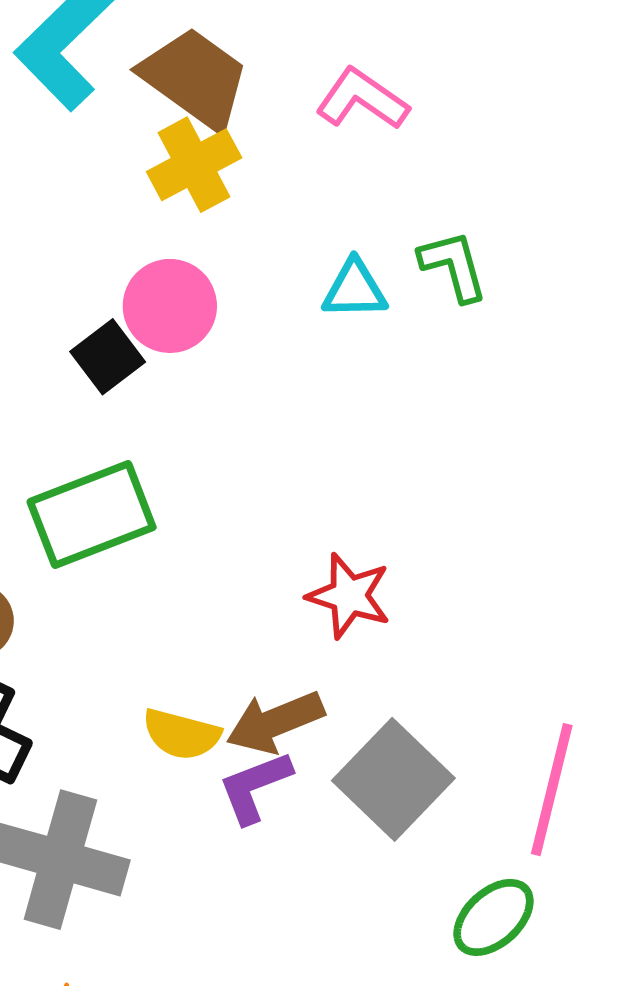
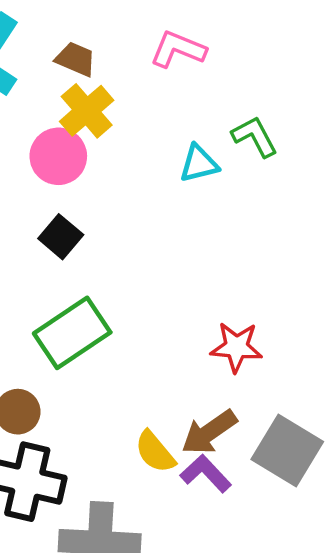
brown trapezoid: (195, 78) -> (76, 59), size x0.6
pink circle: (170, 306) -> (58, 156), moved
yellow semicircle: (181, 734) -> (155, 452), turned 48
purple L-shape: (255, 787) -> (206, 474), turned 81

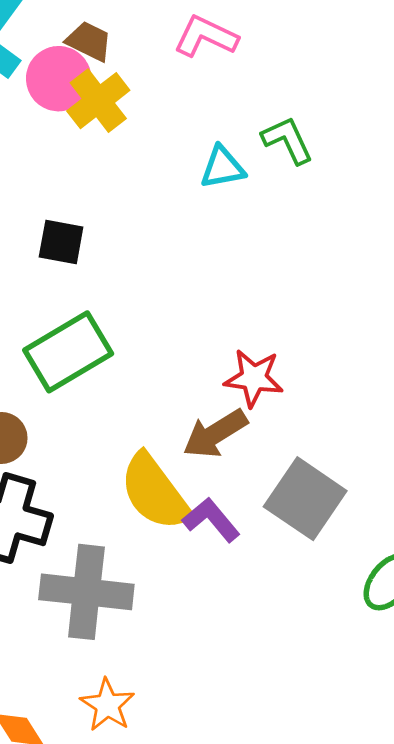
pink circle: (58, 156) -> (59, 79), moved
black square: (61, 237) -> (61, 242), turned -33
brown arrow: (209, 432) -> (215, 434), moved
yellow semicircle: (155, 452) -> (155, 492), size x1.6

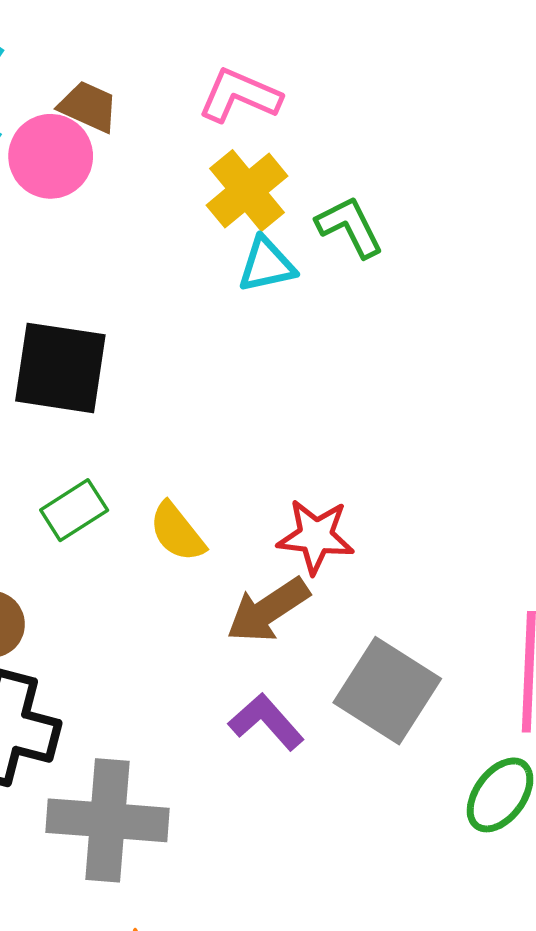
yellow cross: (98, 101) -> (247, 191), moved
black square: (61, 242) -> (60, 368), size x1.6
green rectangle: (68, 352) -> (74, 510), size x0.6
yellow semicircle: (155, 492) -> (177, 532), moved, size x0.6

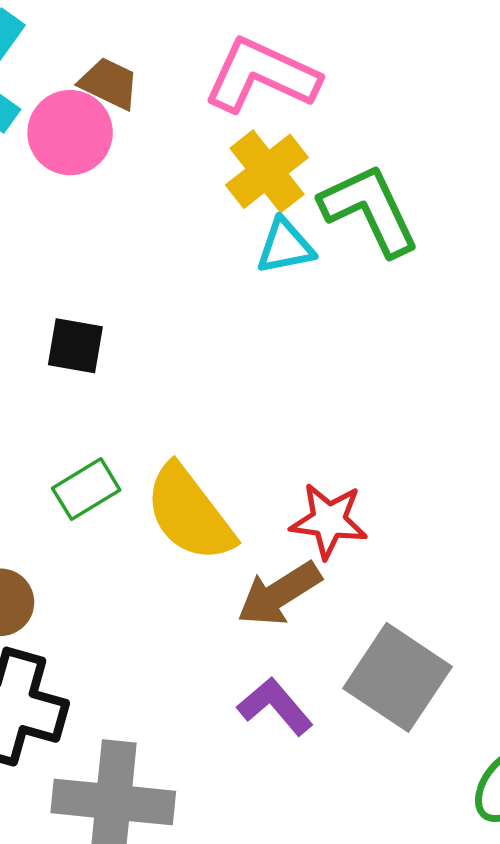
pink L-shape: (240, 96) -> (262, 76), size x1.4
green L-shape: (350, 227) -> (369, 210), size x1.5
black square: (60, 368) -> (75, 346), size x0.6
yellow semicircle: (177, 532) -> (189, 513), size x1.6

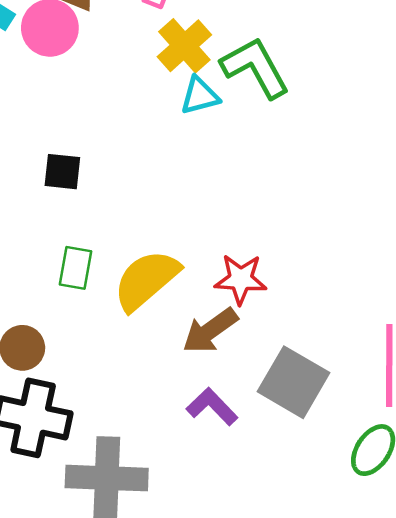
green rectangle: (86, 489) -> (76, 268), turned -45
yellow semicircle: (189, 513) -> (146, 280), turned 90

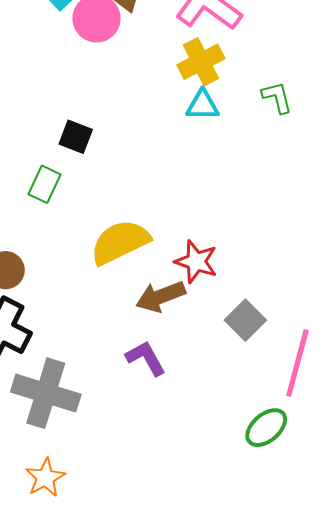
green L-shape: (255, 68) -> (277, 97), moved, size x0.6
green rectangle: (76, 268) -> (45, 184), moved
gray square: (294, 382) -> (245, 320), moved, size x0.7

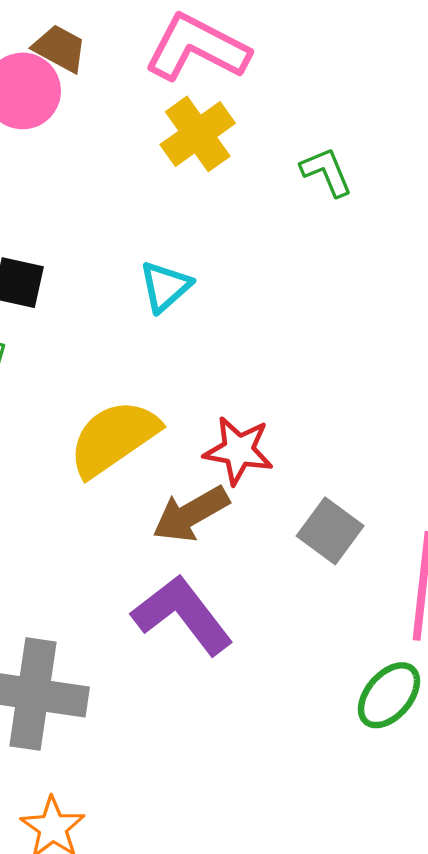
cyan triangle: (203, 105) -> (165, 286), moved, turned -33
purple L-shape: (146, 358) -> (182, 615), size x1.5

